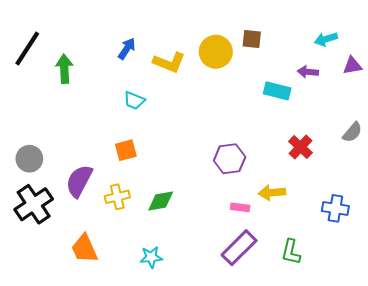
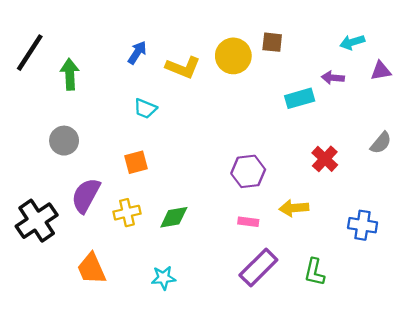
cyan rectangle: (277, 91) -> (300, 98), turned -30
gray circle: (29, 159) -> (64, 141), moved
pink rectangle: (240, 207) -> (248, 222), moved

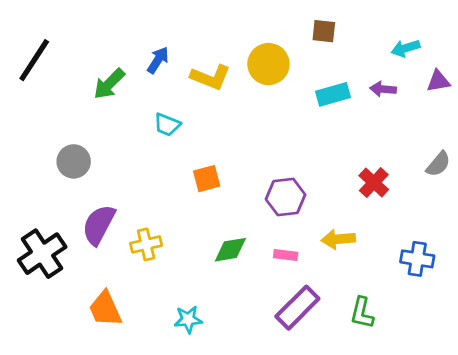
brown square: (272, 42) -> (324, 31), moved
green arrow: (70, 74) -> (109, 84), moved, turned -132
cyan rectangle: (300, 98) -> (333, 94), moved
orange square: (136, 162) -> (207, 179), moved
green diamond: (174, 217) -> (230, 250), moved

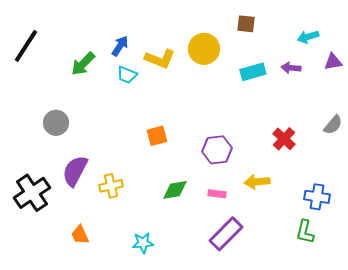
cyan trapezoid: (167, 125) -> (127, 75), moved
orange trapezoid: (105, 309) -> (80, 235), size x0.7
green L-shape: (362, 313) -> (305, 232), moved

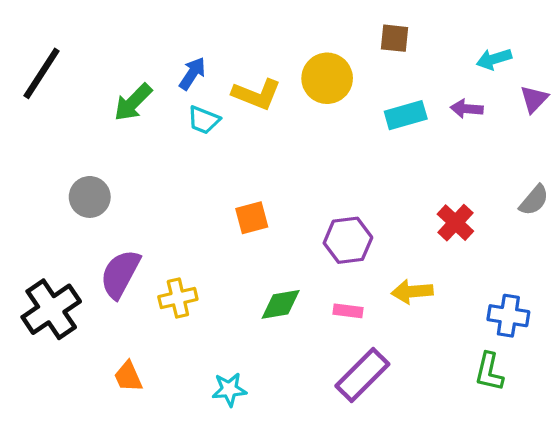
purple triangle: (333, 62) -> (534, 99), turned -36

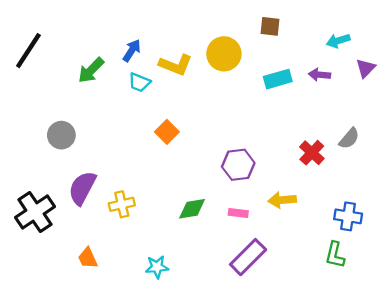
gray semicircle: (534, 200) -> (349, 138), moved
orange square: (252, 218) -> (167, 132), moved, turned -30

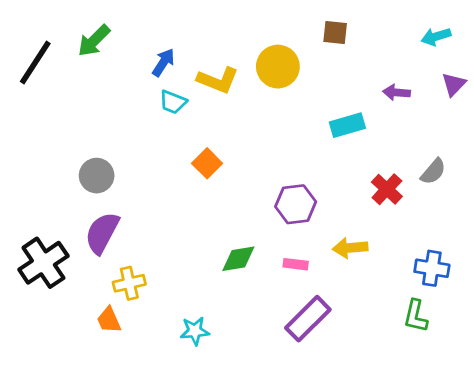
cyan arrow: (338, 41) -> (436, 37), moved
green arrow: (91, 70) -> (94, 41), moved
cyan rectangle: (278, 79) -> (347, 125), moved
gray circle: (61, 135) -> (97, 176), moved
yellow cross: (122, 204) -> (129, 283), moved

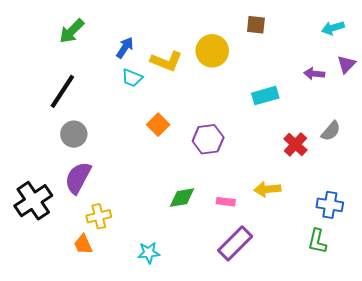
black line: (35, 62) -> (62, 91), moved
purple arrow: (396, 92) -> (314, 74), moved
purple hexagon: (296, 204) -> (208, 139), moved

